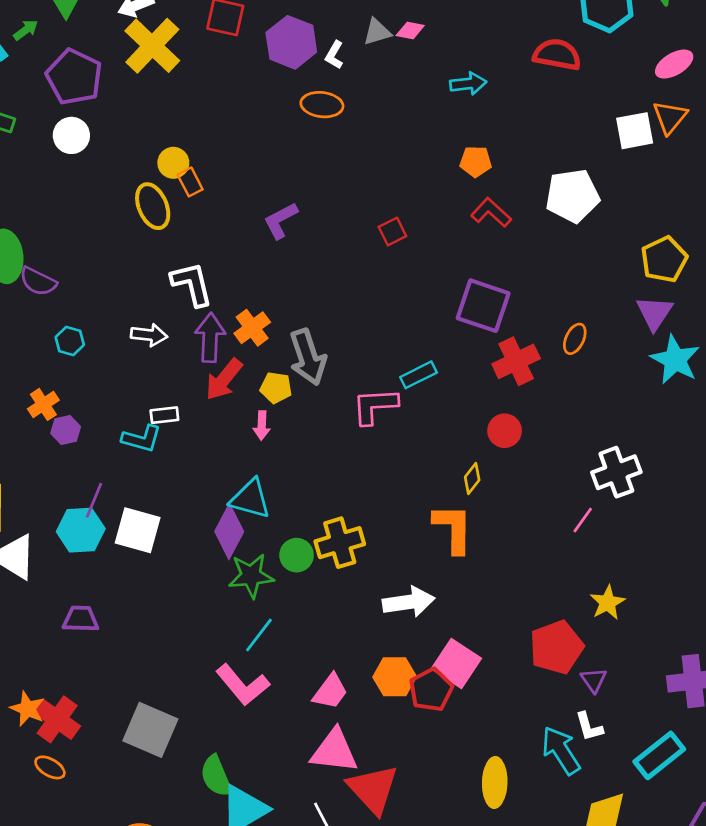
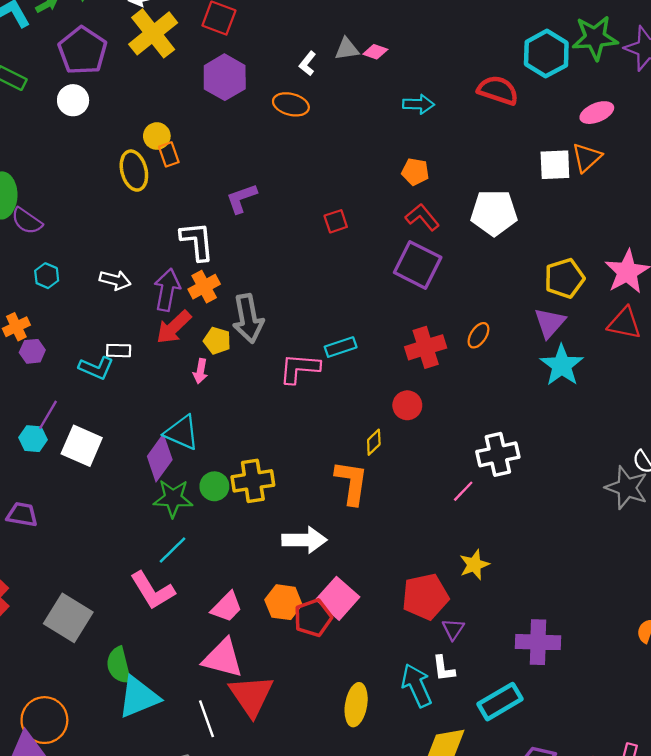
purple hexagon: (291, 42) -> (225, 77), moved
white L-shape: (192, 284) -> (197, 241), moved
purple square: (483, 306) -> (418, 265), moved
cyan hexagon: (81, 530) -> (33, 439), size x0.7

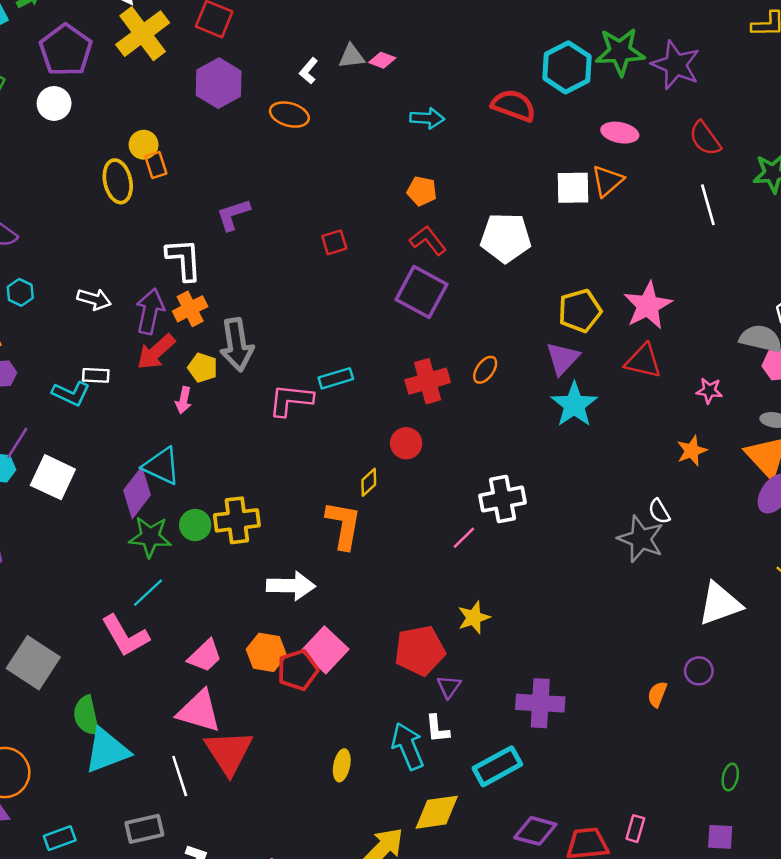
pink ellipse: (597, 113) -> (620, 133), turned 32
yellow ellipse: (356, 705) -> (342, 765), size x0.7

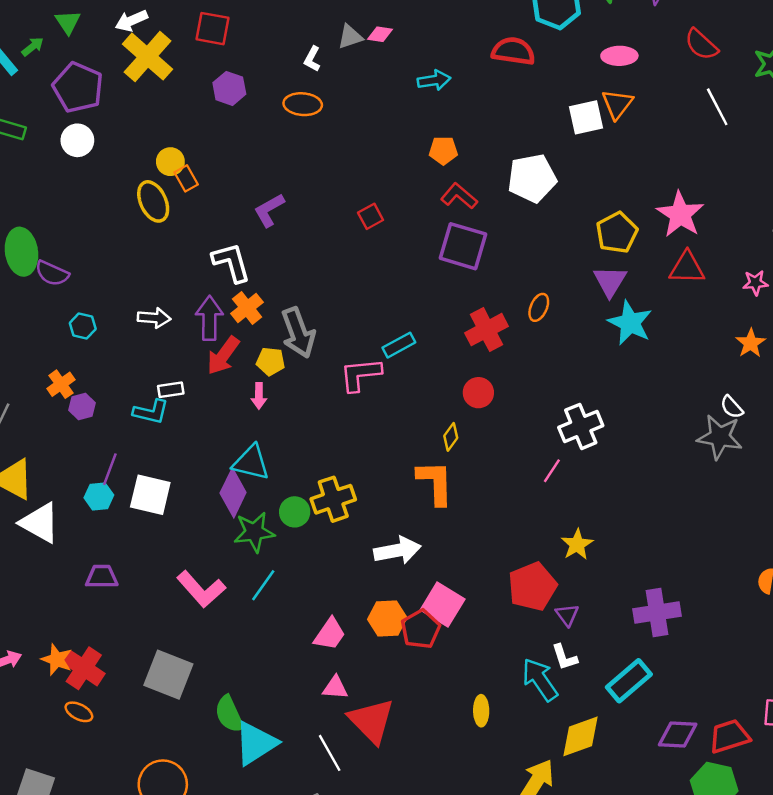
purple hexagon: (219, 83) -> (229, 88), size x0.7
pink L-shape: (125, 636) -> (201, 589), moved
pink triangle: (199, 711) -> (335, 688), size x0.6

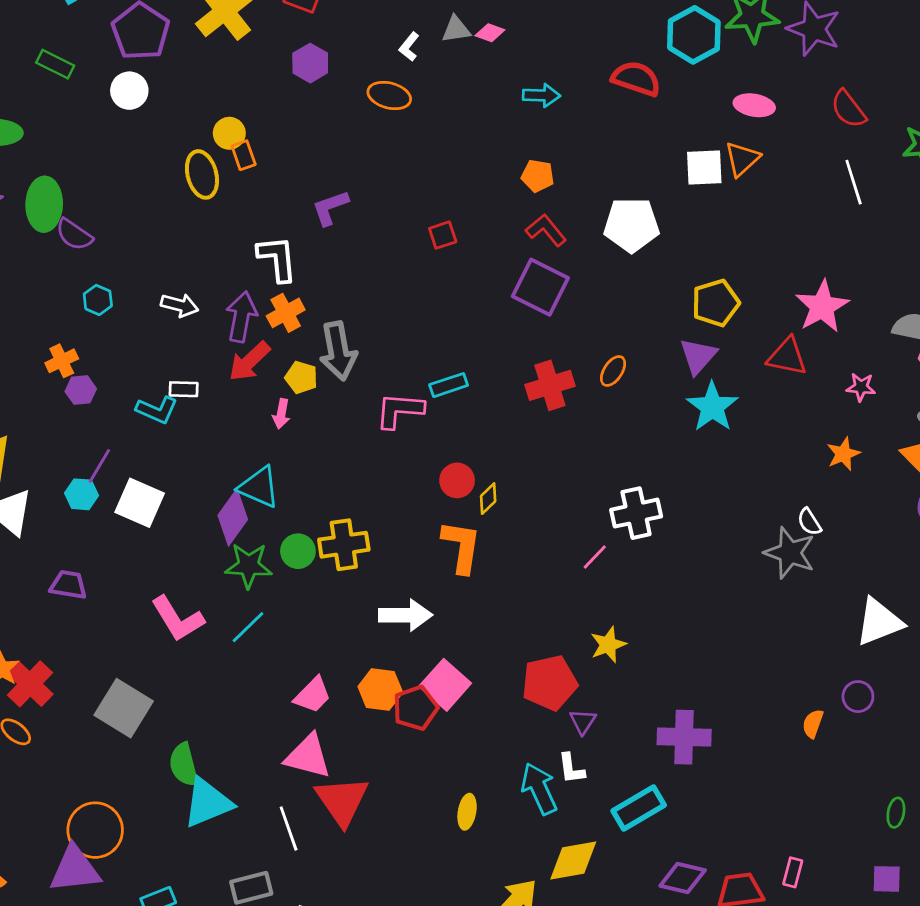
pink star: (680, 214) -> (822, 307), moved
red circle: (478, 393) -> (457, 480), moved
pink triangle: (335, 688) -> (308, 756), size x1.6

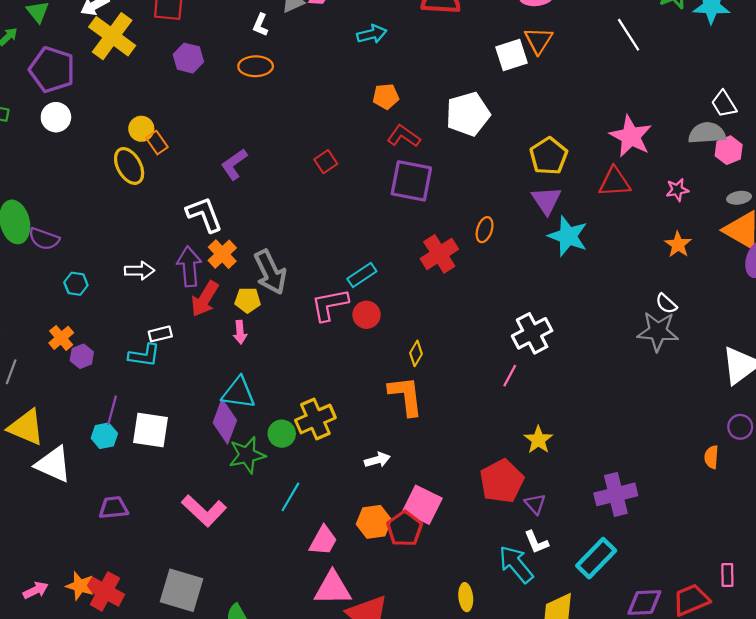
red circle: (457, 480) -> (367, 315), moved
white arrow: (405, 615) -> (377, 460), size x0.6
cyan line: (248, 627) -> (290, 497), moved

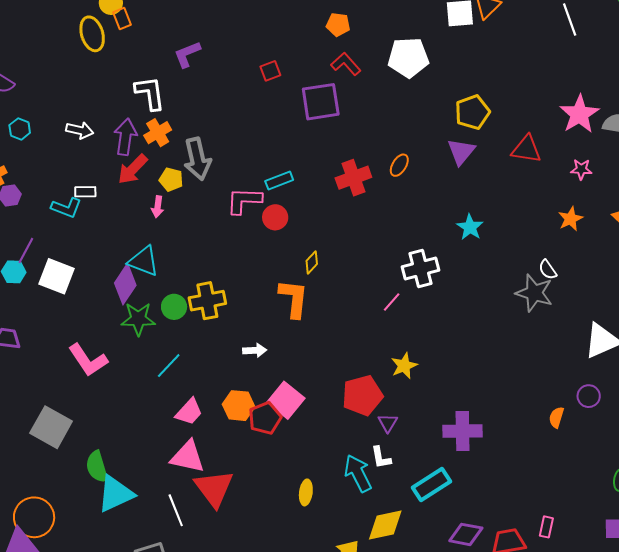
pink star: (631, 136) -> (579, 114), moved
purple square: (411, 181) -> (321, 102), moved, turned -33
cyan star: (568, 236) -> (470, 227), moved, size x0.7

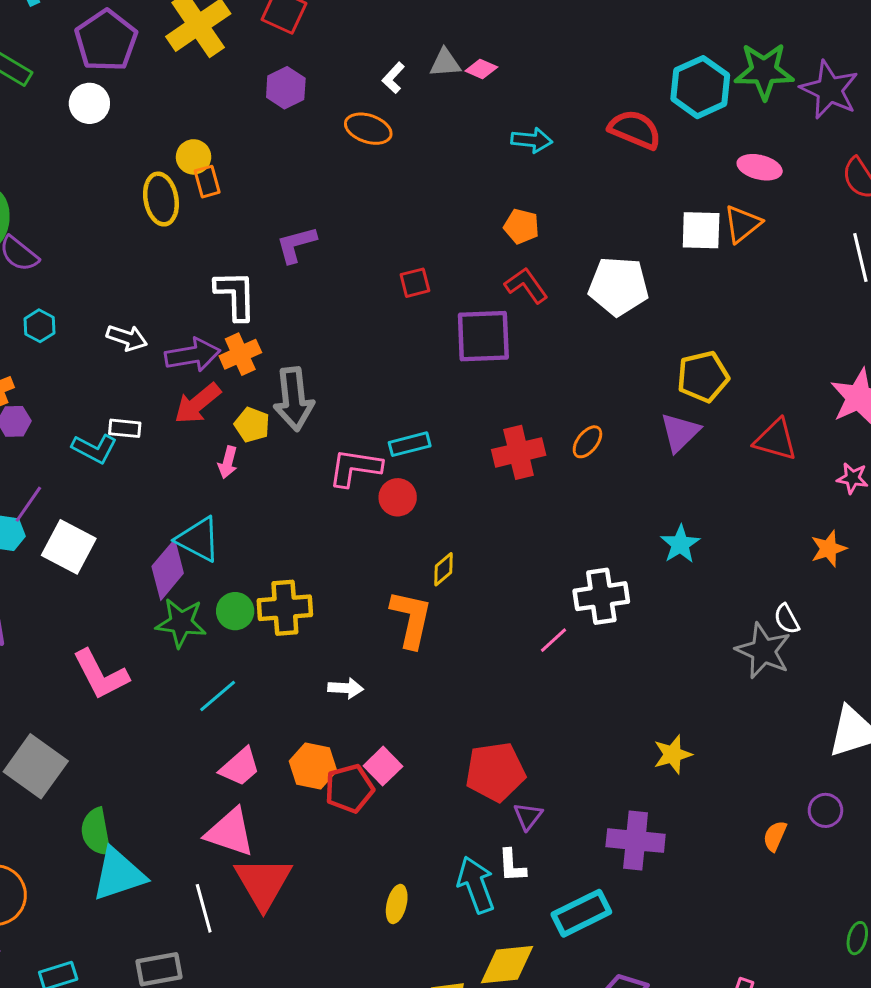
purple arrow: (125, 137) -> (192, 355), turned 66
yellow star: (404, 366) -> (673, 754), moved
pink square: (286, 400) -> (383, 766), size x0.7

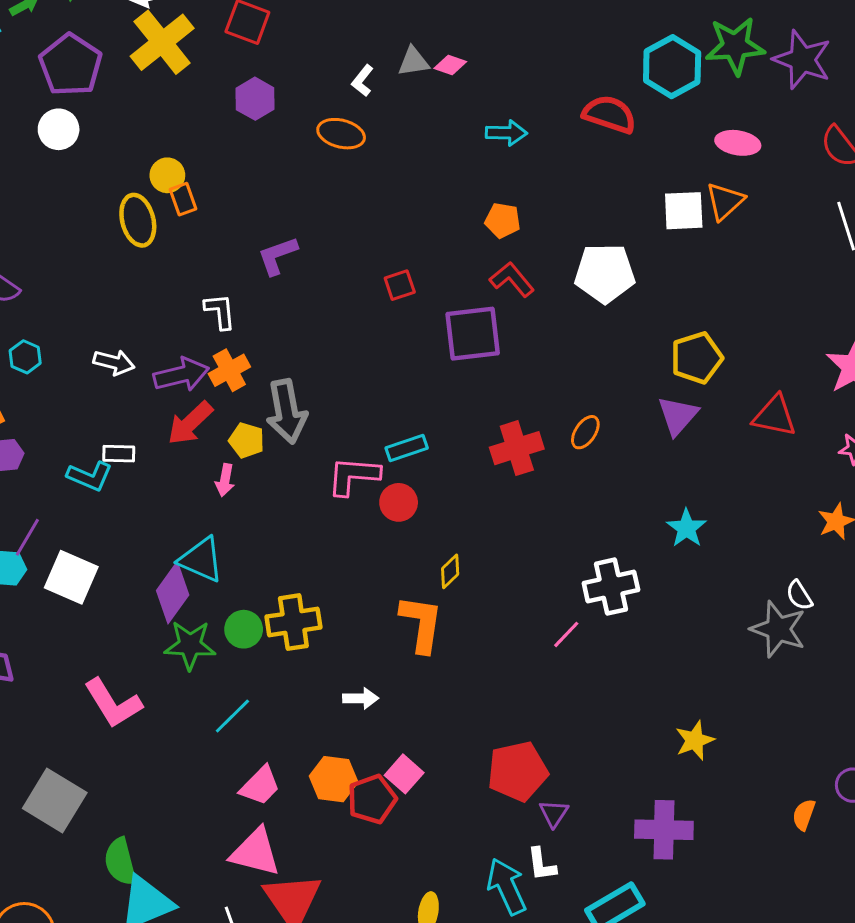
white L-shape: (235, 295) -> (220, 311), size x0.7

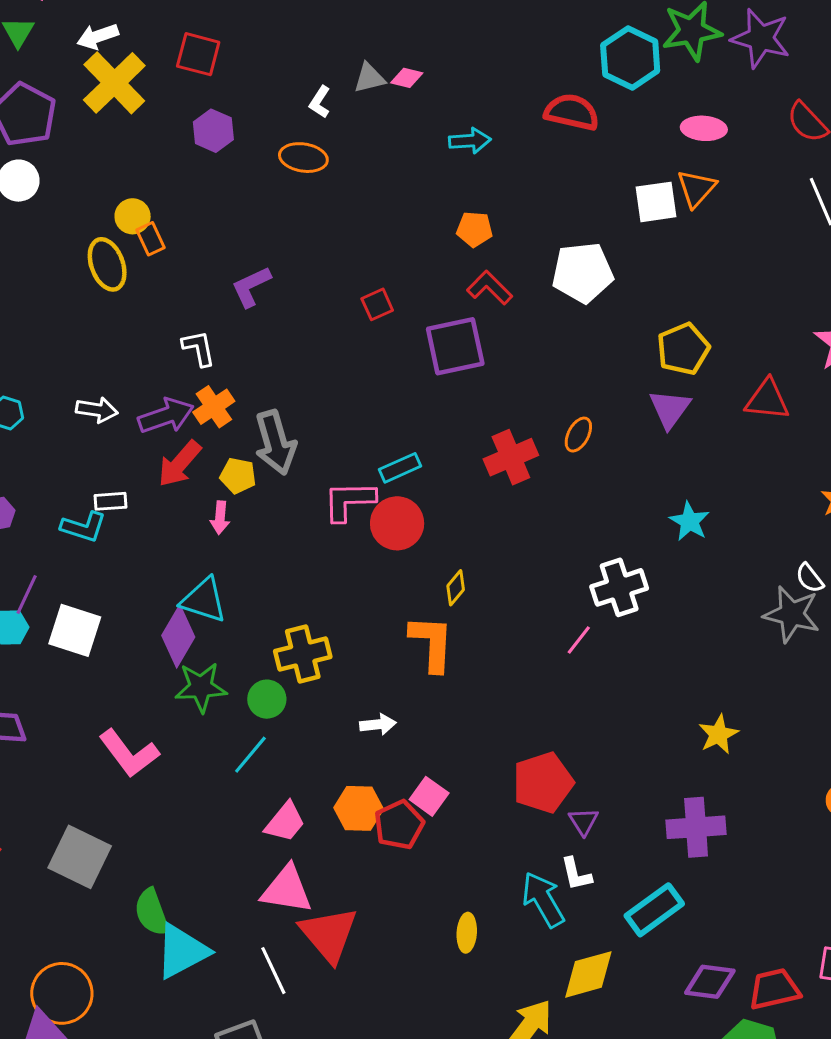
red circle: (399, 502) -> (397, 523), size x1.4
green circle: (244, 629) -> (267, 699), moved

